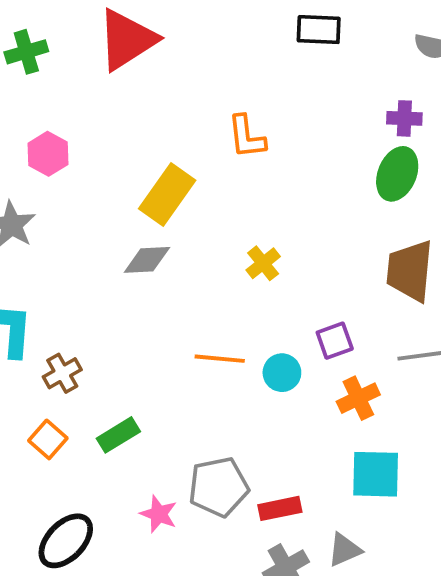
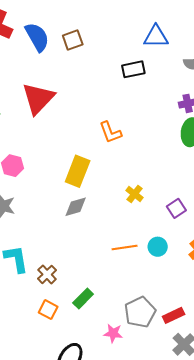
purple square: (335, 341) -> (176, 208), moved

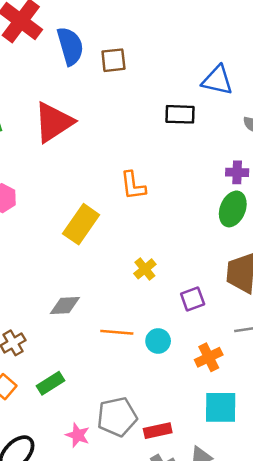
gray diamond: (76, 207) -> (65, 306), moved

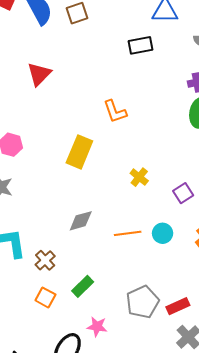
red triangle: (53, 122) -> (39, 74), size x0.7
pink star: (78, 435) -> (97, 327), moved

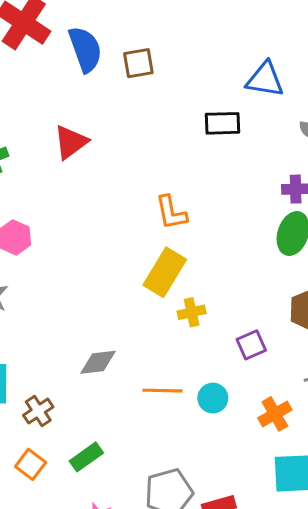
yellow rectangle: (79, 152) -> (165, 272), moved
yellow cross: (139, 177) -> (192, 312), turned 30

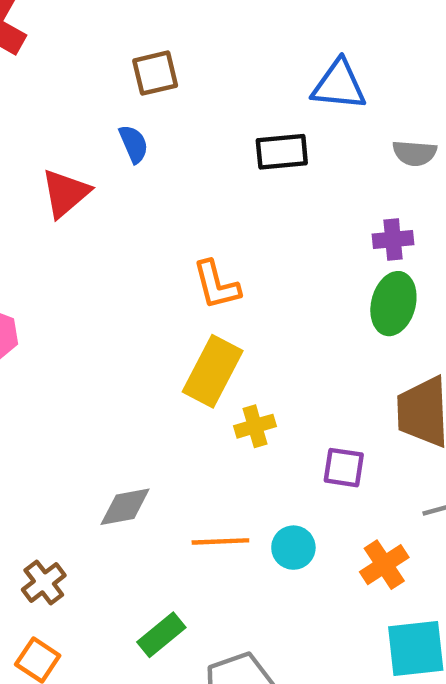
blue semicircle: (85, 49) -> (134, 144), moved, size x0.6
purple square: (251, 345) -> (344, 468), turned 36
green rectangle: (86, 457) -> (161, 635), moved

